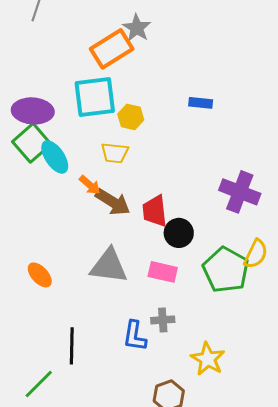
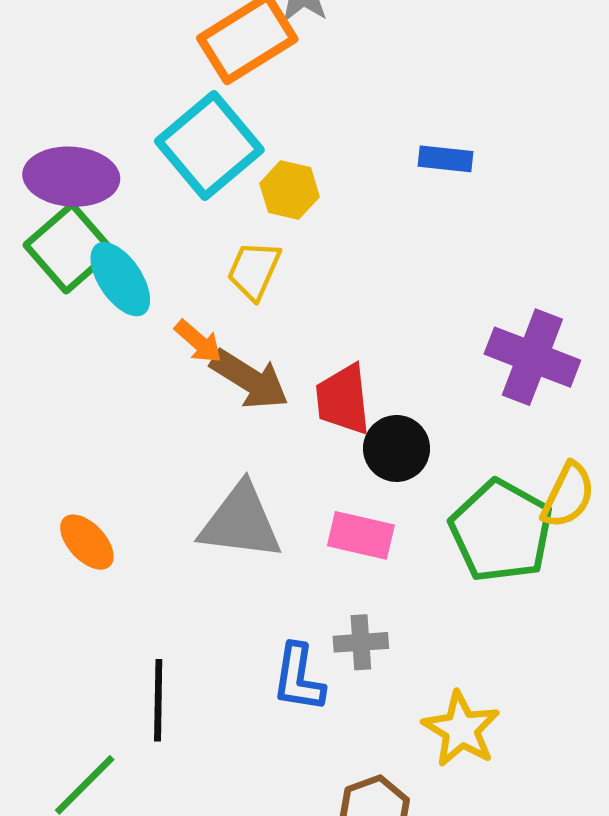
cyan square: (95, 97) -> (209, 145), turned -33
yellow trapezoid: (115, 153) -> (254, 270), turned 108

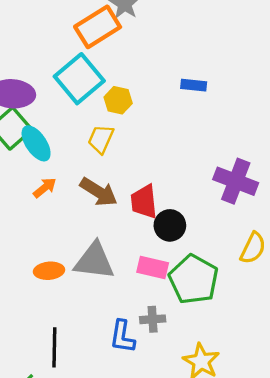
orange arrow: (198, 342) -> (45, 188), moved, turned -80
green pentagon: (501, 531) -> (194, 279), moved
orange ellipse: (87, 542) -> (49, 271), moved, turned -52

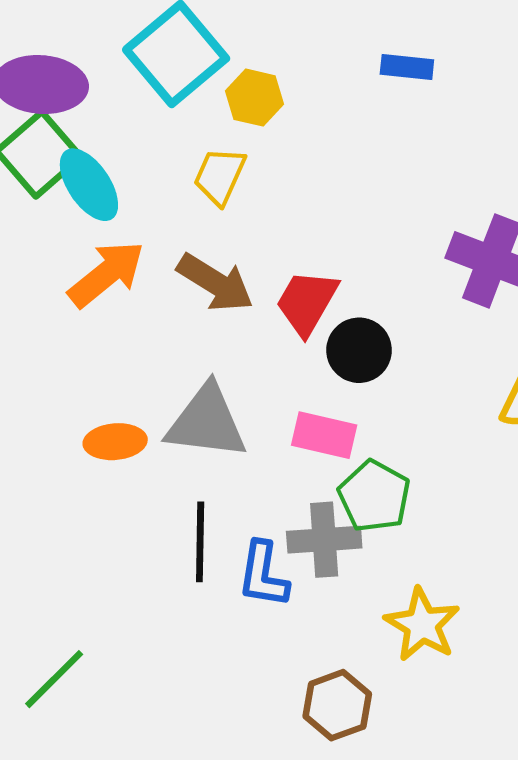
orange arrow: (45, 188) -> (106, 274), size x1.6
red trapezoid: (144, 202) -> (307, 302), turned 36
green pentagon: (194, 279) -> (374, 496), moved, size x0.7
gray cross: (153, 319) -> (324, 540), size x1.4
black line: (54, 347) -> (200, 542), moved

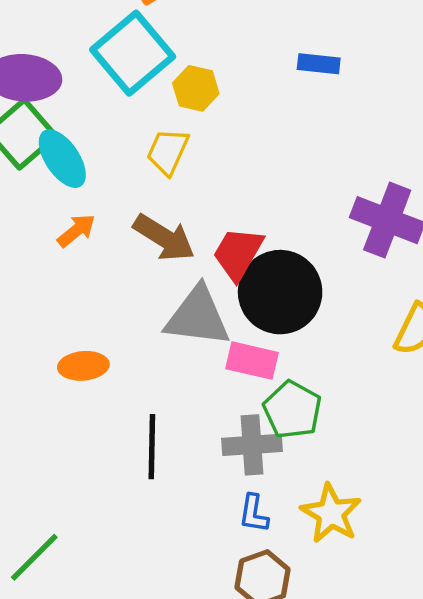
orange arrow: (106, 274) -> (76, 231), size x0.6
black circle: (359, 350) -> (280, 292), size x1.6
gray triangle: (207, 422) -> (198, 317), moved
blue L-shape: (263, 575) -> (254, 513), moved, size x0.7

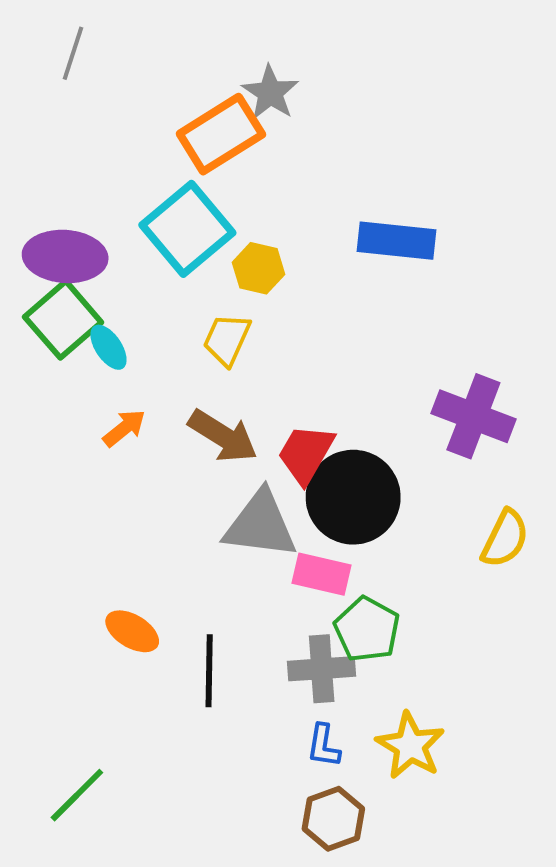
blue rectangle: (319, 64) -> (397, 241), size x1.6
cyan ellipse: (62, 159) -> (108, 347), size x0.7
orange ellipse: (83, 366) -> (132, 631), moved, turned 36

